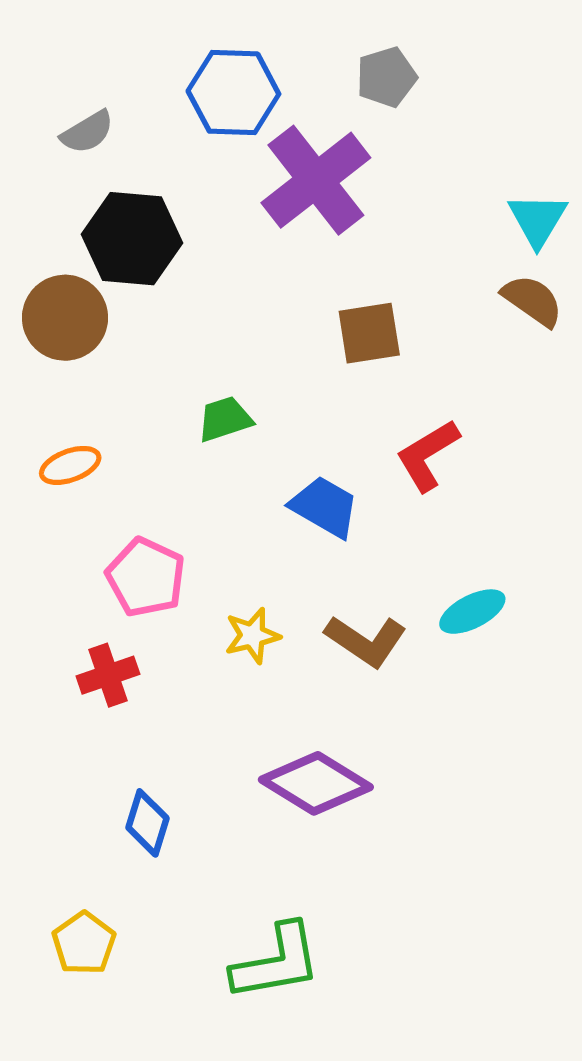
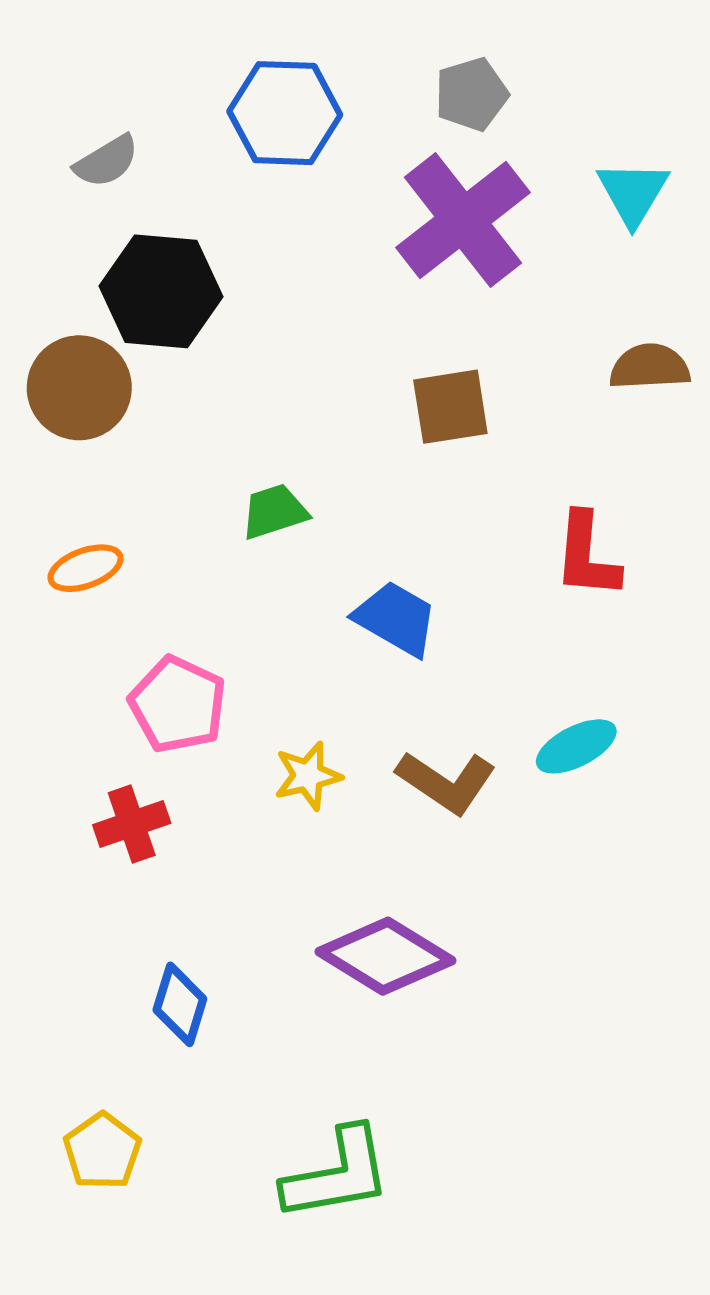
purple cross: (316, 180) -> (463, 220), moved
cyan triangle: (538, 220) -> (633, 193), moved
brown semicircle: (532, 300) -> (650, 367), turned -38
red L-shape: (428, 455) -> (587, 556), moved, turned -54

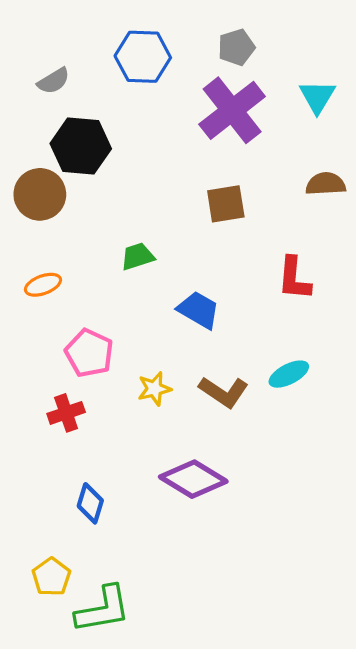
green L-shape: (337, 1174) -> (103, 609), moved

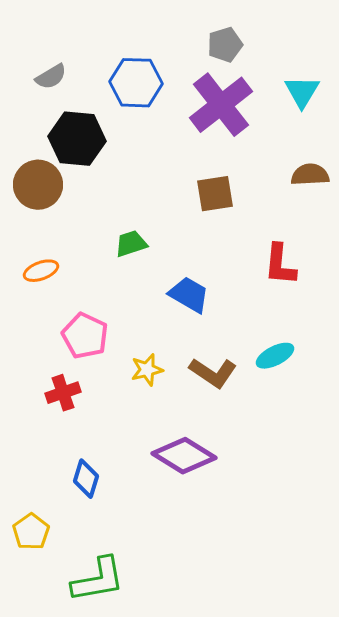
blue hexagon: (143, 57) -> (136, 83), moved
yellow pentagon: (51, 577) -> (31, 532), moved

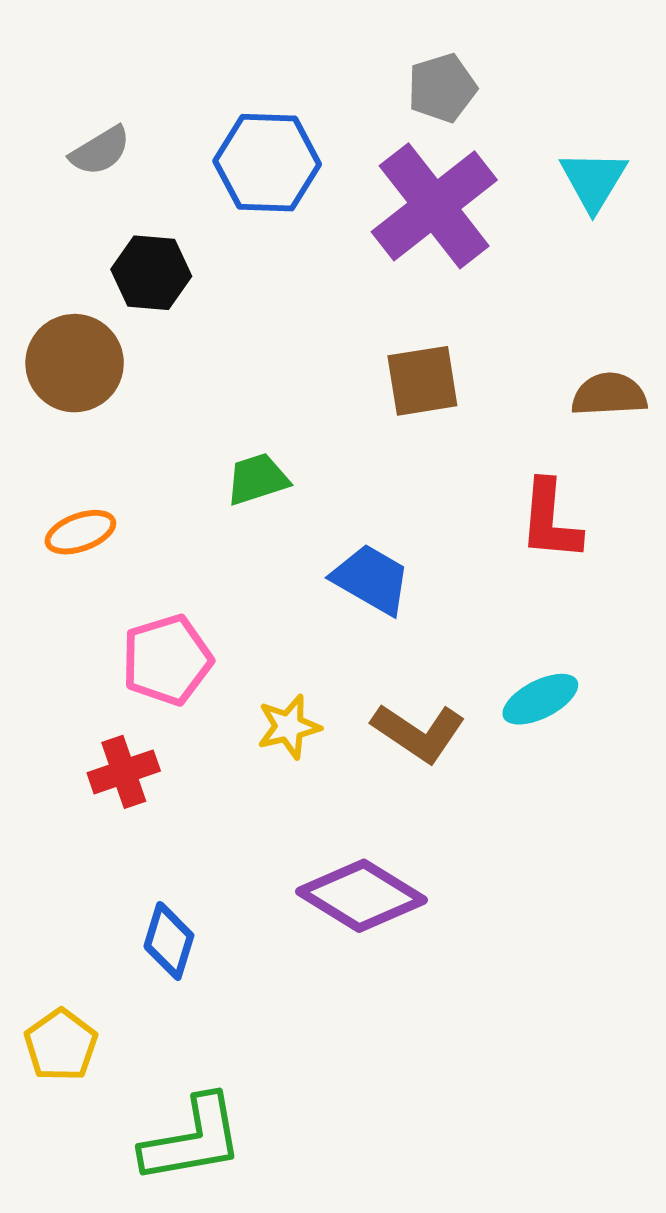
black hexagon: (77, 139) -> (151, 273), size x0.7
brown semicircle: (310, 175) -> (609, 395), moved
pink pentagon: (85, 336) -> (167, 660), turned 30

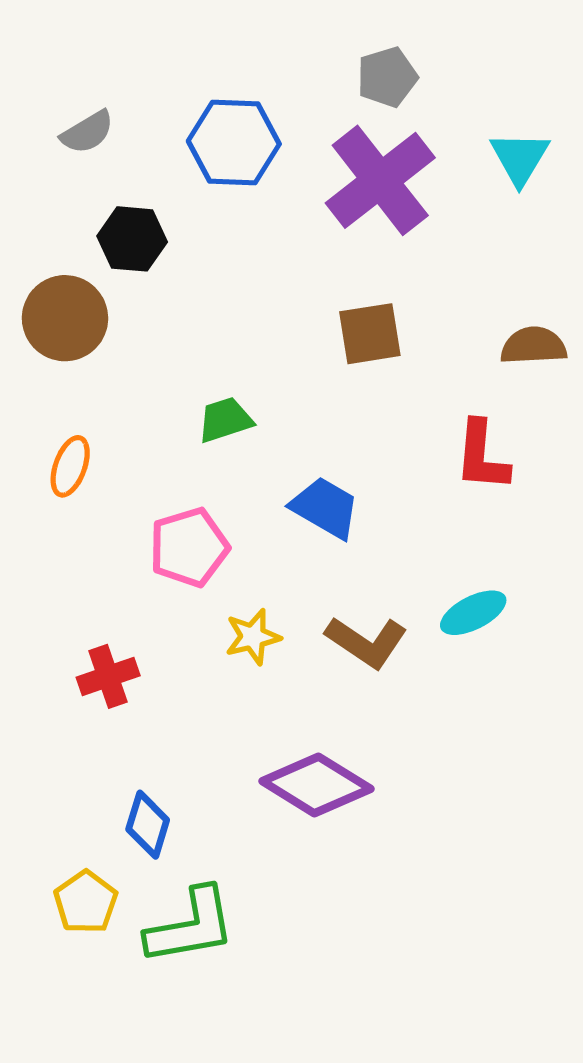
orange ellipse: (80, 532) -> (70, 466), turned -50
pink pentagon: (167, 660) -> (189, 547), moved
yellow pentagon: (61, 1045) -> (86, 902), moved
green L-shape: (192, 1139) -> (191, 926), moved

